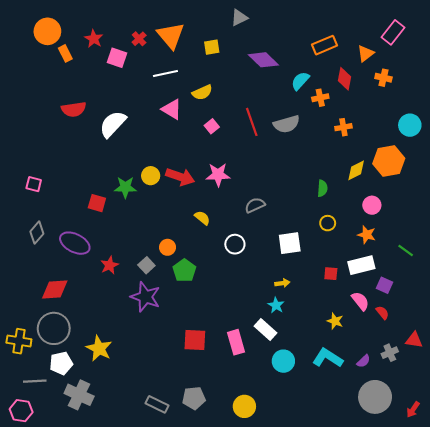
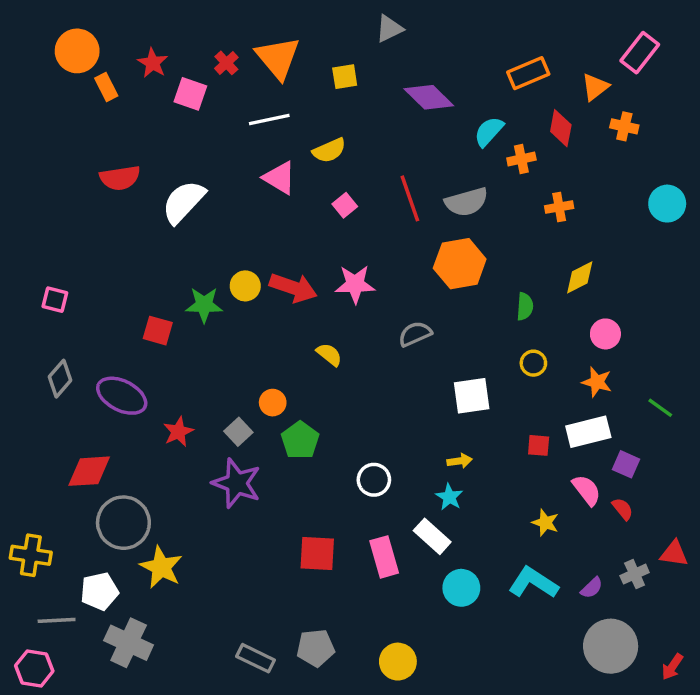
orange hexagon: (389, 161) -> (460, 264), moved
white circle: (235, 244) -> (374, 480), moved
gray circle: (54, 328) -> (123, 523), moved

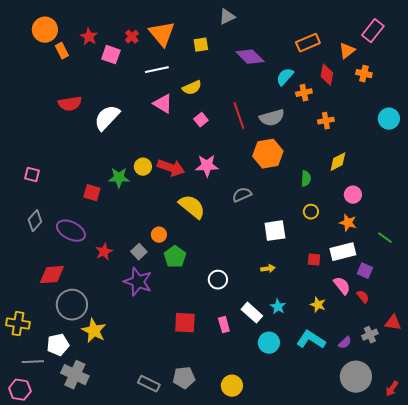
yellow semicircle: (329, 355) -> (192, 207), size x1.8
cyan star: (449, 497) -> (278, 307), moved
pink rectangle: (384, 557) -> (224, 325), size x0.7

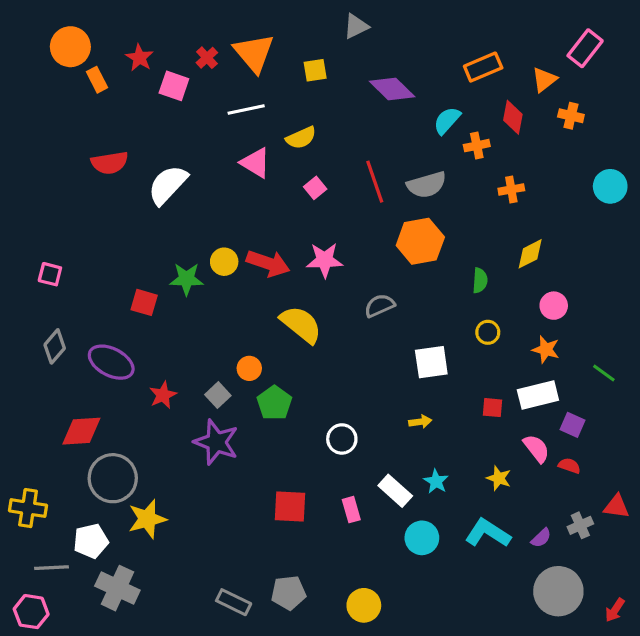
red semicircle: (363, 297) -> (569, 466), turned -32
yellow star: (94, 331) -> (147, 519), turned 30

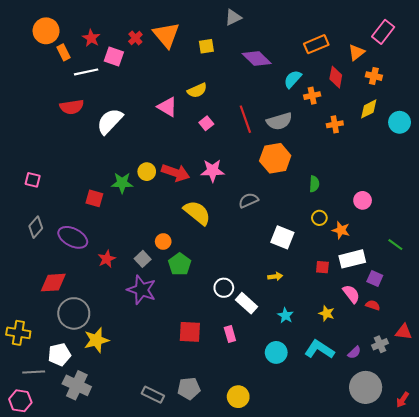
white line: (246, 109) -> (86, 72), moved
yellow diamond: (530, 254) -> (369, 109), moved
orange star: (546, 350) -> (341, 230), moved
white square: (431, 362) -> (282, 237), turned 30
white rectangle: (395, 491) -> (246, 303), moved

